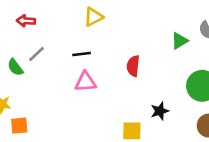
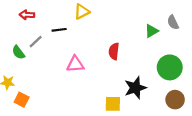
black line: (82, 54) -> (59, 30), moved
black star: (160, 111) -> (135, 88), size x1.5
orange square: (19, 126) -> (22, 100), turned 32

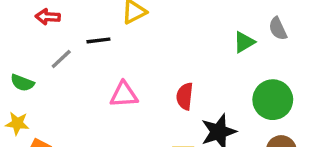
red semicircle: (114, 51) -> (185, 96), moved
green semicircle: (18, 52) -> (22, 83), moved, turned -32

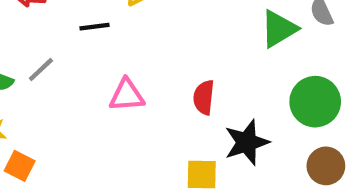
green triangle: (244, 42) -> (279, 29), size x1.4
gray line: (61, 59) -> (41, 70), moved

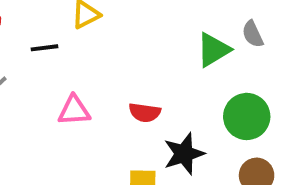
red semicircle: (204, 97) -> (145, 113), turned -88

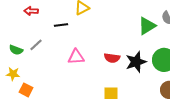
black star: (184, 154) -> (136, 62), moved

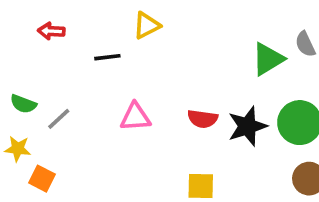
gray line: (36, 45) -> (59, 119), moved

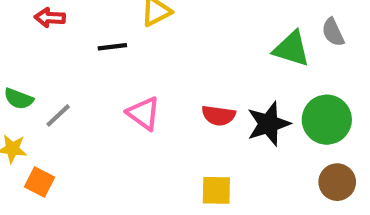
green triangle: (268, 59) -> (291, 49), turned 48
pink triangle: (135, 117) -> (144, 113), turned 40

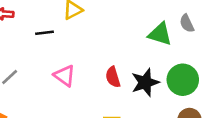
red semicircle: (219, 115) -> (113, 77), turned 65

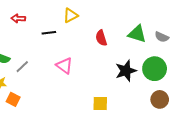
gray semicircle: (187, 23) -> (162, 37), moved, turned -40
red semicircle: (113, 77) -> (101, 38), moved

